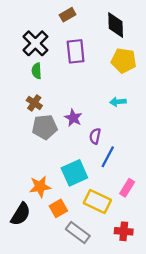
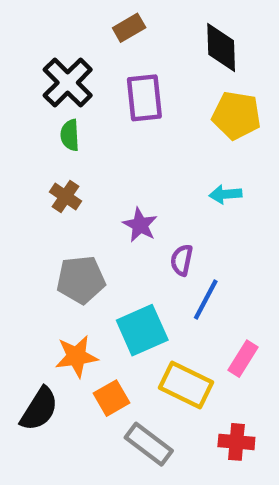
gray pentagon: (45, 127) -> (81, 280), moved

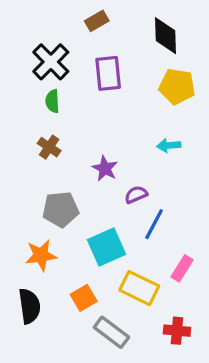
purple semicircle: (182, 260) -> (136, 195), turned 55
orange star: (76, 356) -> (41, 255), moved
black semicircle: (39, 409) -> (29, 306), turned -40

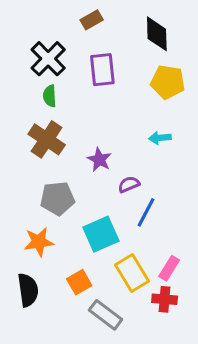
brown cross: (49, 147) -> (47, 139), size x1.6
pink rectangle: (182, 268) -> (169, 268), moved
yellow rectangle: (139, 288) -> (132, 273), turned 33
red cross: (177, 331) -> (165, 299), moved

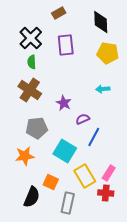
cyan square: (101, 234) -> (65, 151), turned -35
orange square: (79, 282) -> (51, 182), turned -35
black semicircle: (28, 290) -> (32, 197), moved, turned 30
gray rectangle: (106, 315) -> (68, 203), turned 65

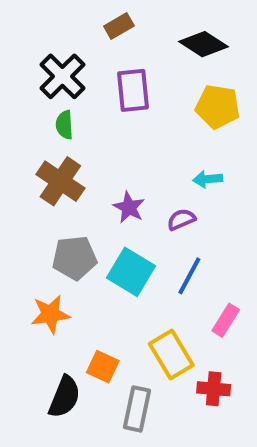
black diamond: (101, 22) -> (204, 44), turned -55
purple semicircle: (83, 119) -> (181, 219), moved
cyan square: (65, 151) -> (131, 272), moved
pink rectangle: (109, 173) -> (226, 320), moved

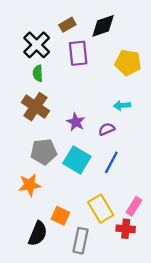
brown rectangle: (119, 26) -> (67, 25), moved
black diamond: (204, 44) -> (103, 26), moved, turned -52
pink rectangle: (226, 320) -> (134, 206), moved

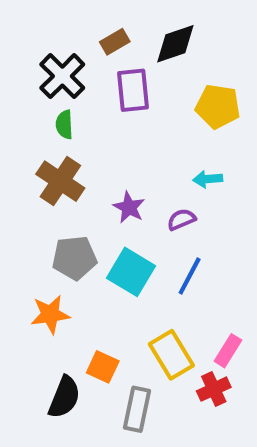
red cross: (126, 229) -> (214, 389), turned -30

